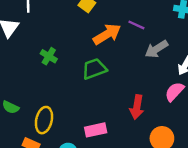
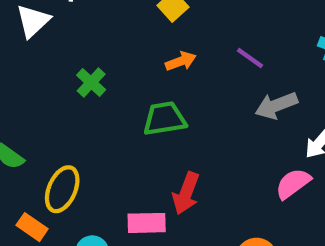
orange arrow: (107, 34) -> (181, 61), moved, size x0.6
red arrow: (137, 107) -> (186, 193), moved

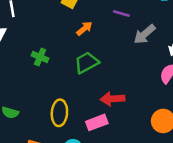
yellow ellipse: (62, 189) -> (59, 113), moved
red arrow: (186, 193) -> (112, 99), turned 85

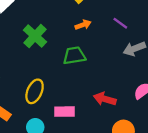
green cross: (40, 57) -> (35, 36), size x1.5
red arrow: (112, 99) -> (105, 99), moved

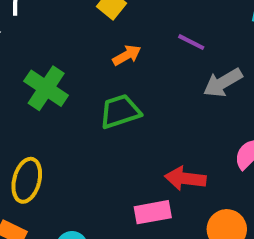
yellow ellipse: (35, 91) -> (27, 180), moved
pink rectangle: (64, 112) -> (153, 212), moved

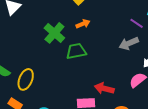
purple line: (191, 42) -> (137, 23), moved
green cross: (46, 88) -> (54, 33), moved

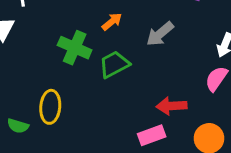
gray arrow: (129, 43) -> (160, 34), moved
yellow ellipse: (26, 79) -> (50, 107), moved

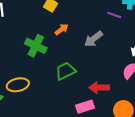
green trapezoid: (114, 64) -> (65, 71), moved
yellow ellipse: (50, 107) -> (18, 85), turned 70

